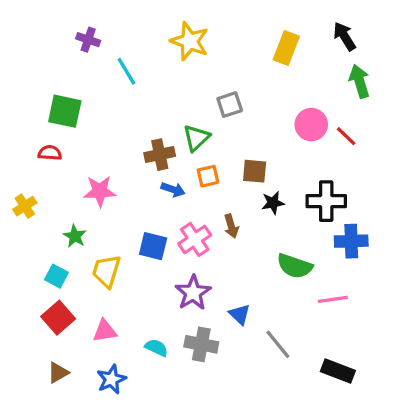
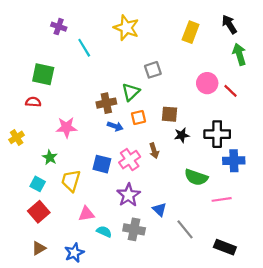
pink triangle: (105, 331) -> (86, 214), moved

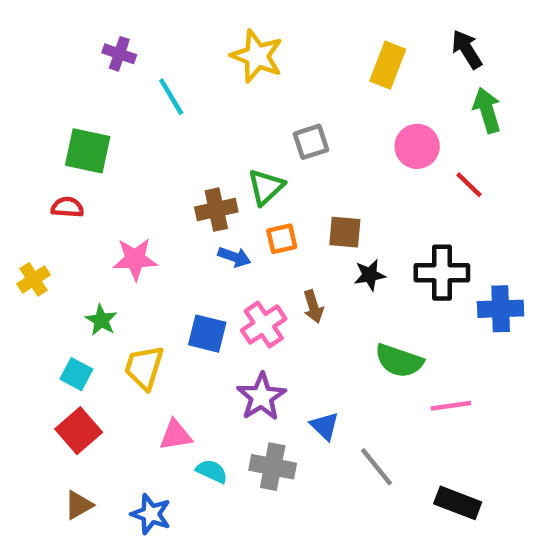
pink circle: (207, 83) -> (417, 146), moved
blue cross: (234, 161) -> (501, 309), moved
blue star: (74, 253) -> (151, 514), turned -30

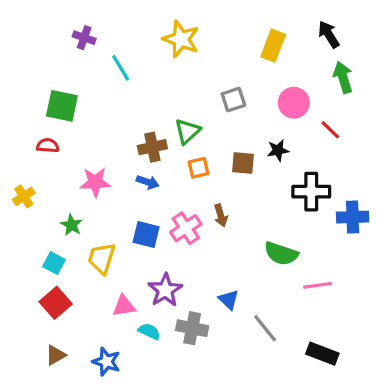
gray square: (311, 142) -> (233, 100), moved
blue arrow: (234, 257) -> (148, 182), moved
black star: (370, 275) -> (278, 150), moved
purple star: (261, 397) -> (165, 290), moved

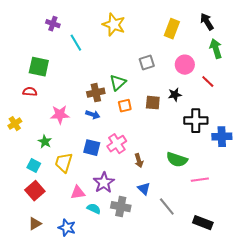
brown arrow: (221, 215) -> (139, 161), moved

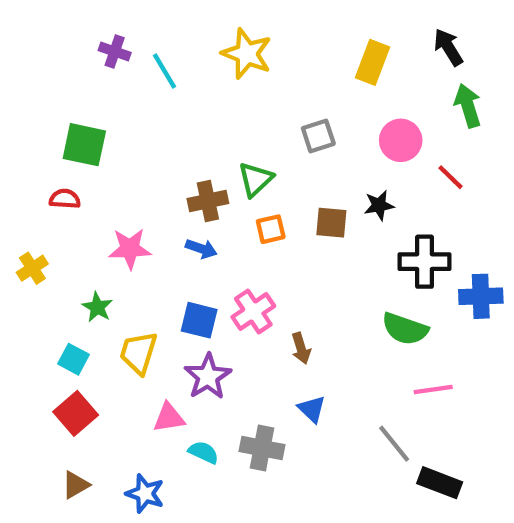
cyan line: (76, 43) -> (164, 71), moved
green semicircle: (177, 160) -> (405, 329), moved
purple star: (104, 183) -> (208, 377), moved
gray line: (167, 207) -> (394, 444), moved

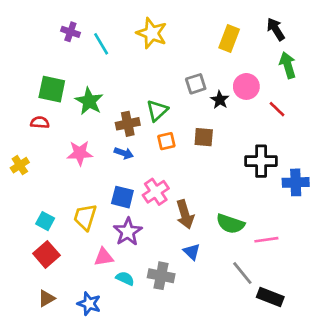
black star: (379, 205) -> (220, 100), moved, turned -30
green star: (97, 307) -> (89, 101), moved, size x1.5
green semicircle: (405, 329) -> (230, 224), moved
brown arrow: (301, 348) -> (185, 214), size x1.5

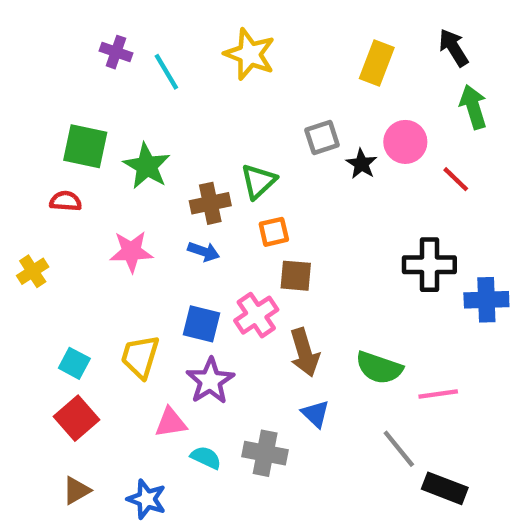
brown square: (204, 137) -> (296, 276), moved

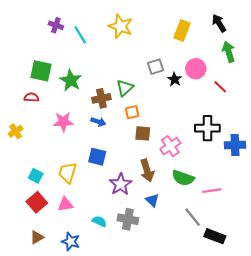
pink cross: (256, 315) -> (170, 146), moved
purple star: (210, 381) -> (121, 184), moved
pink triangle: (171, 423) -> (65, 204), moved

